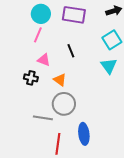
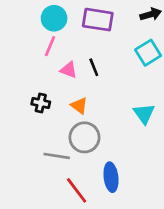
pink triangle: (44, 60) -> (69, 70), moved
cyan triangle: (109, 66) -> (144, 114), moved
red line: (58, 144) -> (77, 190), turned -45

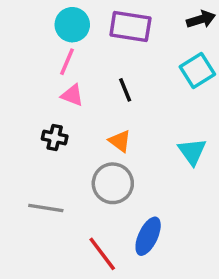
pink triangle: (69, 70) -> (72, 95), moved
orange triangle: (79, 106) -> (120, 141), moved
gray line: (57, 156) -> (46, 208), moved
blue ellipse: (111, 177) -> (148, 236), turned 32

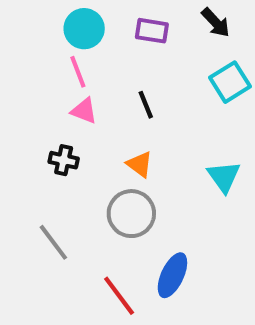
black arrow: (201, 19) -> (216, 22), moved, turned 64
purple rectangle: (130, 26) -> (152, 31), size x0.7
pink line: (67, 62) -> (78, 72), turned -44
gray line: (46, 208) -> (53, 242), turned 44

